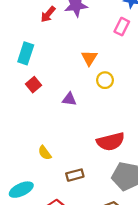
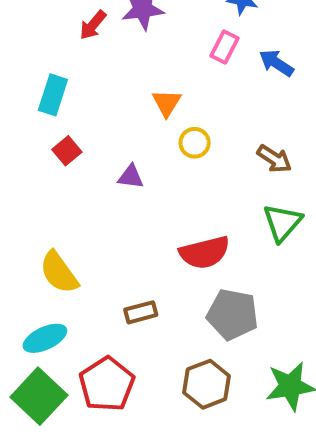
yellow semicircle: (45, 153) -> (59, 272), moved, size x1.6

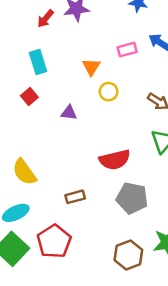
pink rectangle: (224, 47) -> (127, 50), moved, turned 48
cyan rectangle: (53, 95) -> (38, 62), moved, turned -35
brown hexagon: (207, 384) -> (128, 255), moved

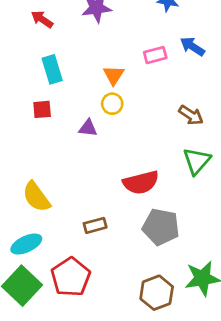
red arrow: (45, 19) -> (42, 19), moved, turned 84
yellow circle: (109, 92) -> (112, 104), moved
red square: (29, 97) -> (42, 109), turned 35

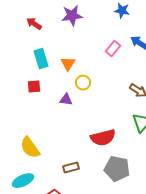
pink rectangle: (155, 55) -> (113, 49), turned -35
orange triangle: (114, 75) -> (68, 64), moved

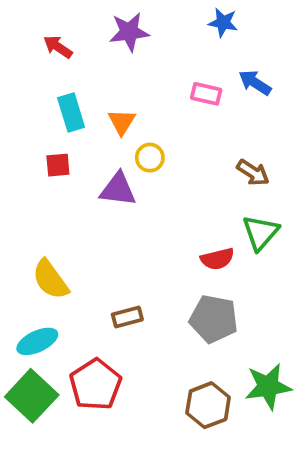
pink rectangle: (113, 49) -> (206, 94), turned 63
purple triangle: (66, 100) -> (118, 189), size x1.5
red semicircle: (103, 138) -> (217, 259), moved, size x0.7

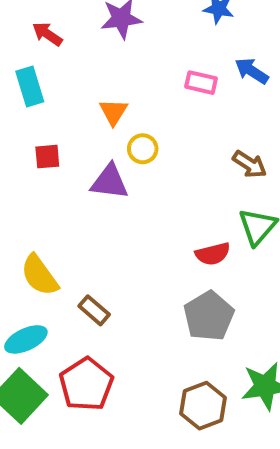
cyan rectangle: (71, 113) -> (30, 86), moved
brown rectangle: (127, 317) -> (94, 310), moved, turned 56
gray pentagon: (214, 319) -> (209, 316), turned 30

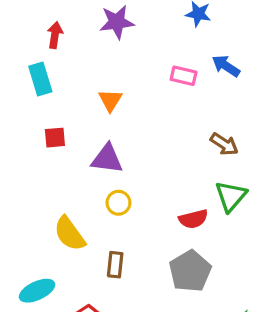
red arrow: (47, 34) -> (55, 35), turned 65
yellow circle: (143, 149) -> (118, 203), moved
yellow semicircle: (40, 275) -> (70, 234), moved
brown rectangle: (94, 310) -> (115, 265), moved, turned 55

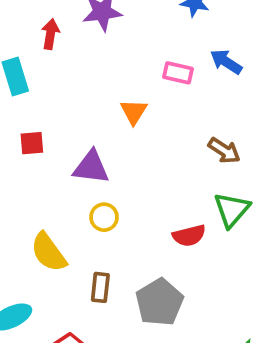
red arrow: (55, 35) -> (50, 34), moved
orange triangle: (110, 100) -> (134, 112), moved
gray pentagon: (190, 271) -> (160, 302), moved

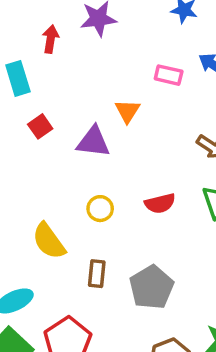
red square: (32, 143) -> (40, 126), moved, turned -30
purple triangle: (91, 167) -> (93, 142), moved
red semicircle: (189, 236) -> (160, 203), moved

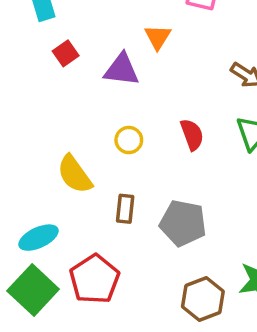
red semicircle: (160, 203) -> (192, 135), turned -96
gray pentagon: (151, 287) -> (183, 223), turned -30

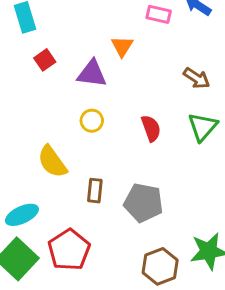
yellow circle: (129, 140) -> (92, 121), moved

